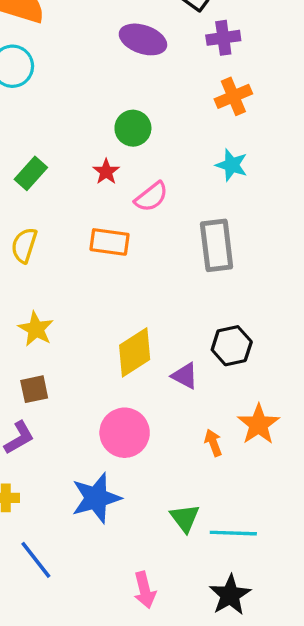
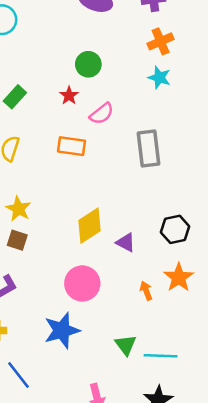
cyan star: (232, 165) -> (159, 78), moved
black hexagon: (232, 346) -> (175, 229), moved
brown square: (34, 389) -> (17, 240), moved, turned 30

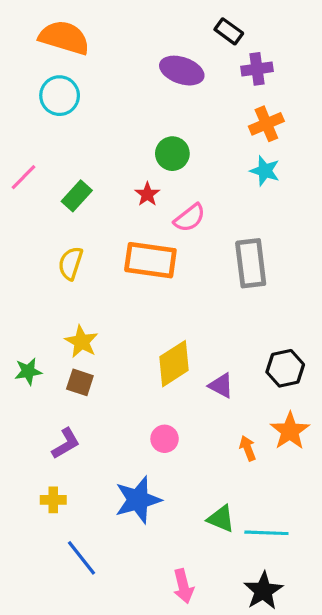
orange rectangle: (71, 146) -> (150, 260), size x1.4
pink circle: (82, 283) -> (165, 439), size x0.6
green triangle: (126, 345) -> (221, 519), turned -30

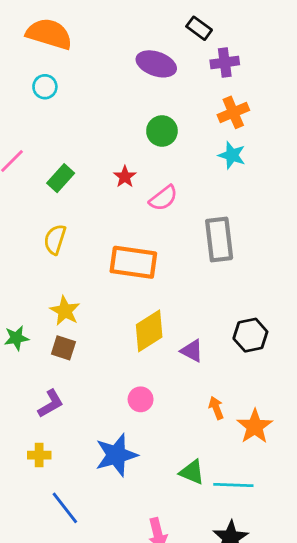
cyan circle: (60, 96) -> (45, 87), size x0.7
green circle: (172, 154) -> (162, 131), moved
orange rectangle: (150, 260) -> (133, 262), moved
orange star: (290, 431) -> (255, 426), moved

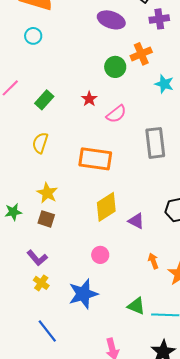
orange cross: (233, 112) -> (141, 54), moved
purple L-shape: (51, 404) -> (37, 258), turned 80
yellow cross: (39, 455) -> (41, 283), moved, turned 35

